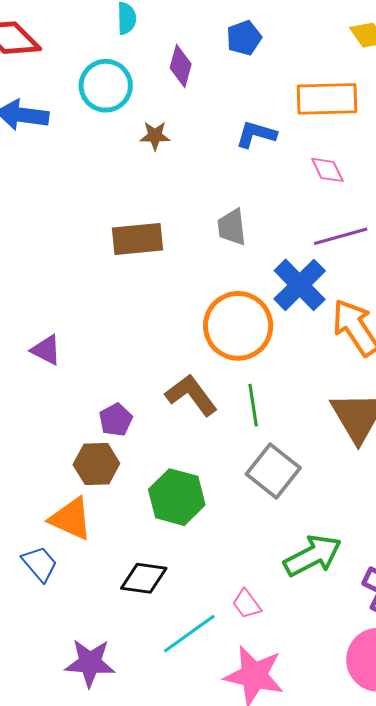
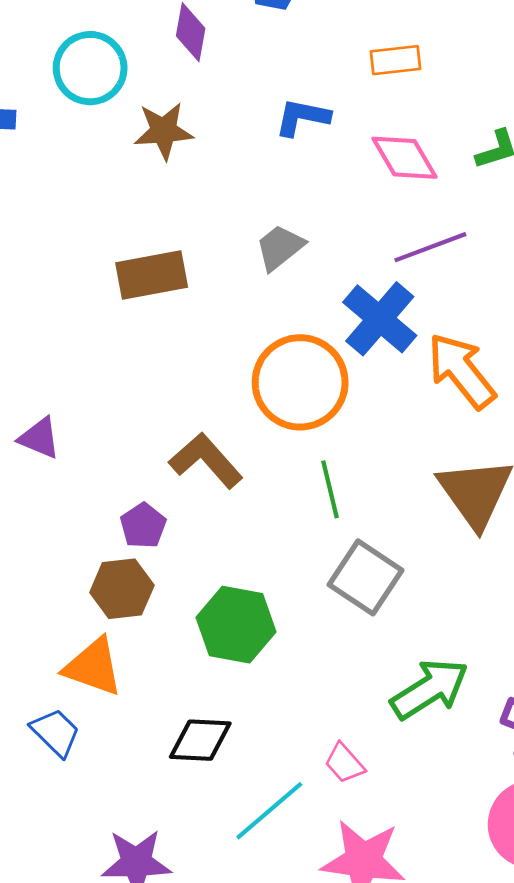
orange rectangle: (327, 99) -> (395, 60), size x0.6
brown star: (155, 136) -> (164, 131), size x1.4
pink diamond: (327, 170) -> (404, 158), size x1.4
gray trapezoid: (232, 227) -> (280, 247), turned 63
brown L-shape: (191, 395) -> (206, 461), moved

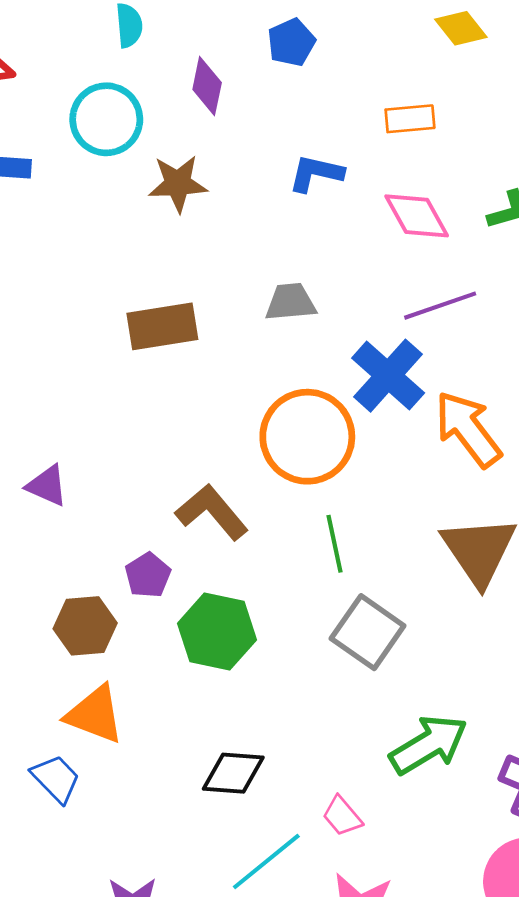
gray trapezoid: (280, 247) -> (291, 302), turned 32
brown hexagon: (122, 589) -> (85, 626), moved
green hexagon: (236, 625) -> (217, 632), moved
black diamond: (200, 740) -> (233, 773), moved

